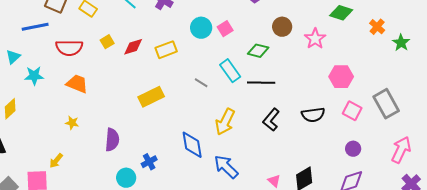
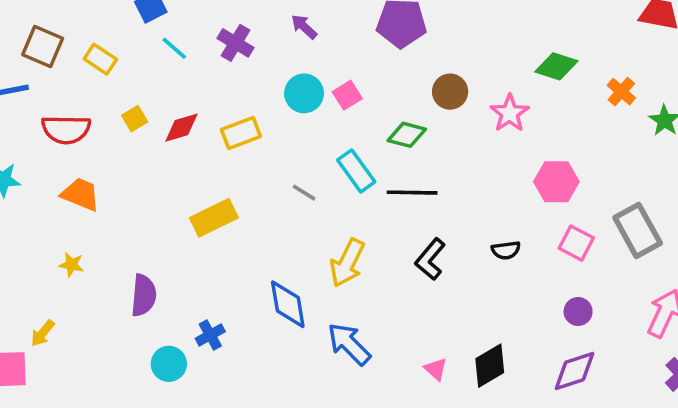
black semicircle: (313, 115) -> (506, 250), size x0.7

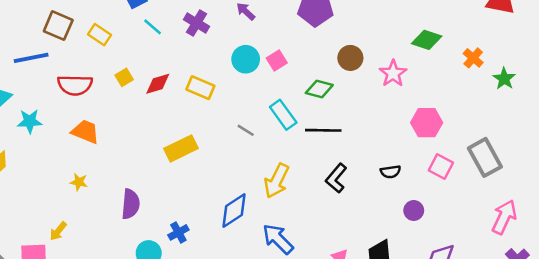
yellow rectangle: (241, 133) -> (200, 88), turned 44
blue diamond: (288, 304) -> (234, 210), turned 66
purple circle: (578, 312) -> (414, 210), moved

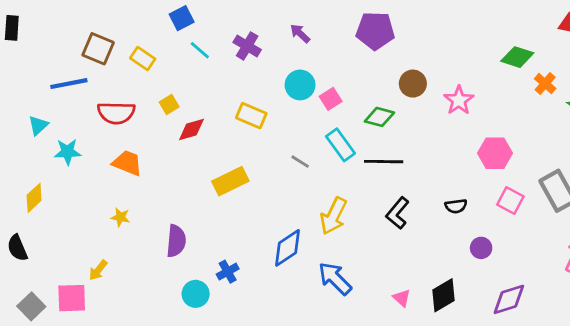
green diamond: (427, 40) -> (517, 57), moved
pink square: (277, 61) -> (331, 99), moved
red diamond: (158, 84) -> (191, 130), moved

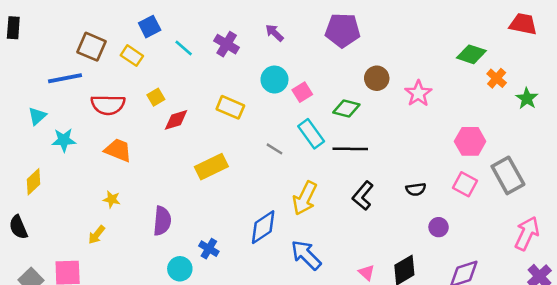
blue square: (182, 18) -> (150, 27), moved
pink hexagon: (495, 153) -> (470, 141), moved
yellow arrow: (98, 270) -> (97, 235), moved
blue cross: (228, 272) -> (209, 249), turned -30

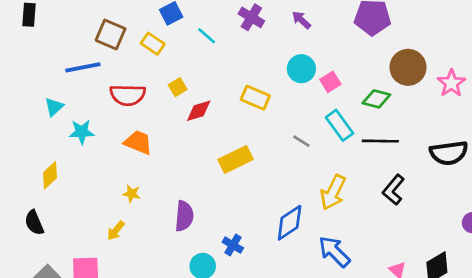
purple cross: (227, 44) -> (251, 17), moved
brown circle: (377, 78) -> (408, 67), size x1.4
black semicircle: (416, 189) -> (449, 153), moved, size x1.8

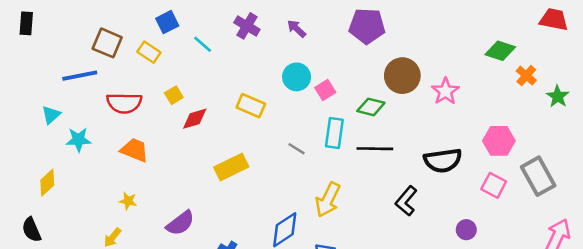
cyan rectangle: (340, 125) -> (334, 133), turned 44
black L-shape: (394, 190) -> (406, 201), moved
purple semicircle: (184, 216) -> (180, 223), turned 48

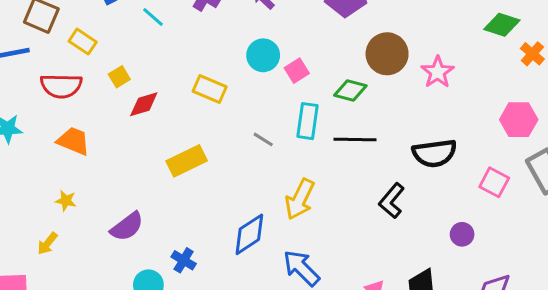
yellow rectangle: (149, 52) -> (83, 42), moved
pink hexagon: (499, 141) -> (519, 120), moved

